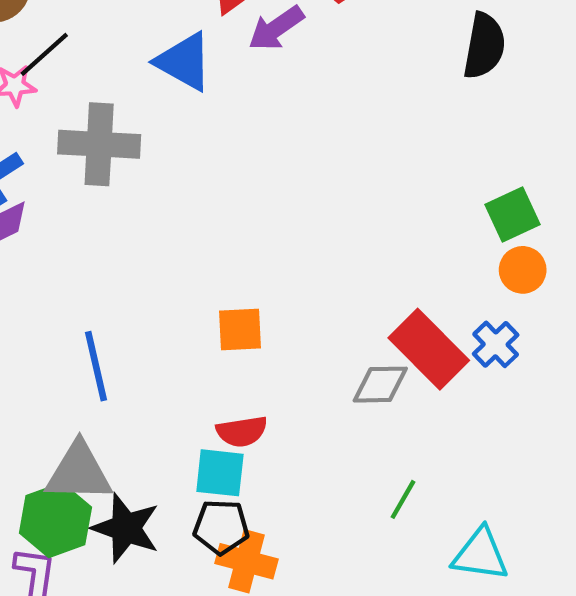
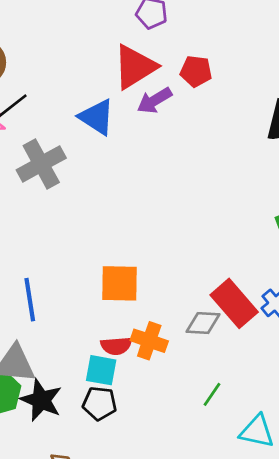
gray cross: (99, 144) -> (41, 164), turned -36
orange square: (240, 330) -> (119, 283), size x1.4
orange cross: (247, 561) -> (149, 341), moved

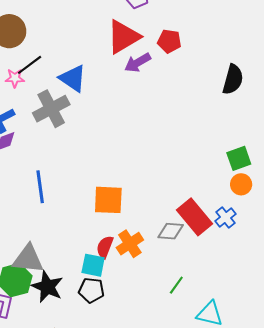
blue triangle: (97, 117) -> (73, 78), moved
blue line: (30, 300) -> (40, 187), moved
orange cross: (149, 341) -> (130, 244), turned 36
red semicircle: (116, 346) -> (105, 247), turned 115

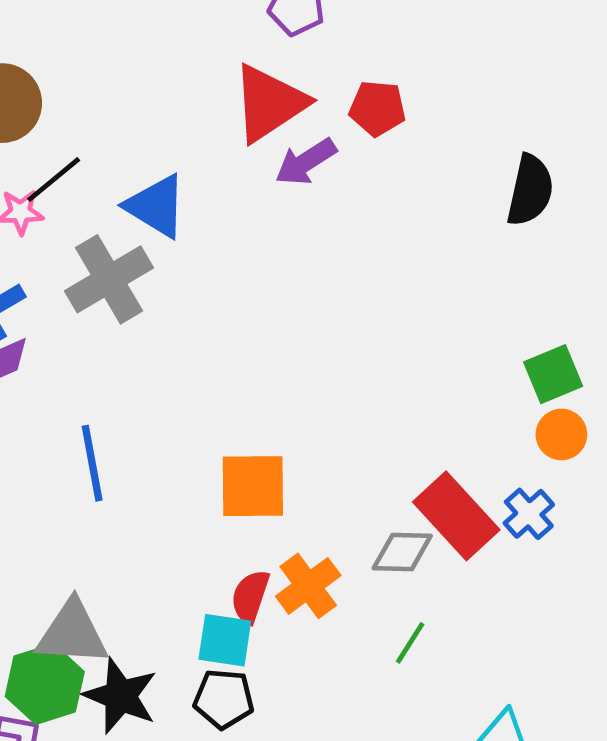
green line: (176, 285) -> (410, 643), moved

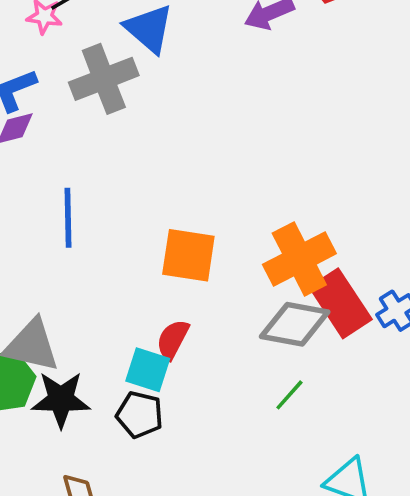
gray diamond: (402, 552) -> (295, 324), size x1.4
orange cross: (308, 586) -> (299, 259), moved, size x1.4
black star: (120, 696) -> (61, 399), turned -30

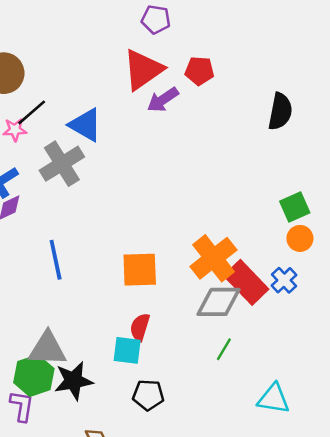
black pentagon: (140, 415) -> (148, 395), moved

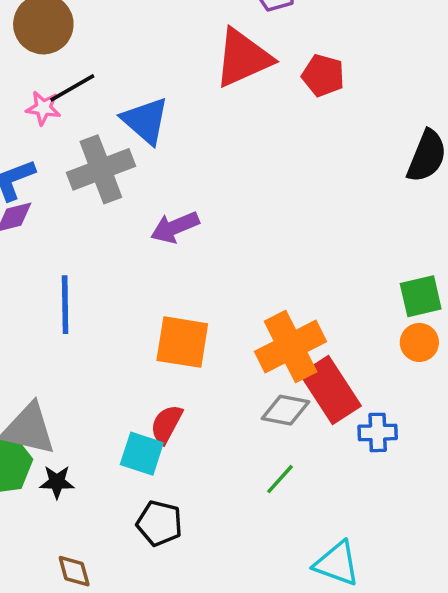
purple arrow: (163, 100) -> (175, 227), moved
blue cross: (284, 280) -> (378, 432), moved, turned 30
gray diamond: (219, 302) -> (286, 410), size x0.7
black star: (73, 381) -> (57, 482), size x0.6

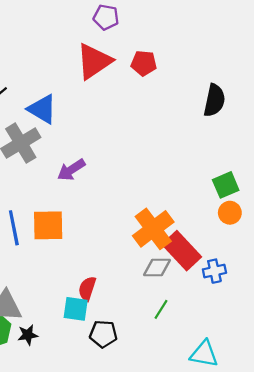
orange square: (182, 342) -> (48, 225), moved
black pentagon: (159, 523) -> (103, 334), moved

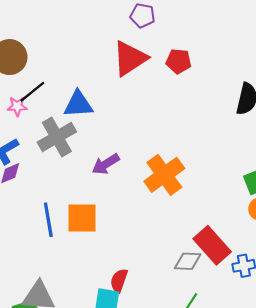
blue triangle: (42, 109) -> (78, 104), turned -36
orange cross: (153, 229) -> (164, 175), moved

